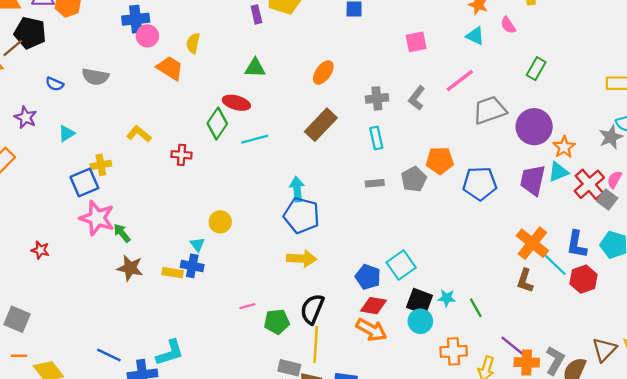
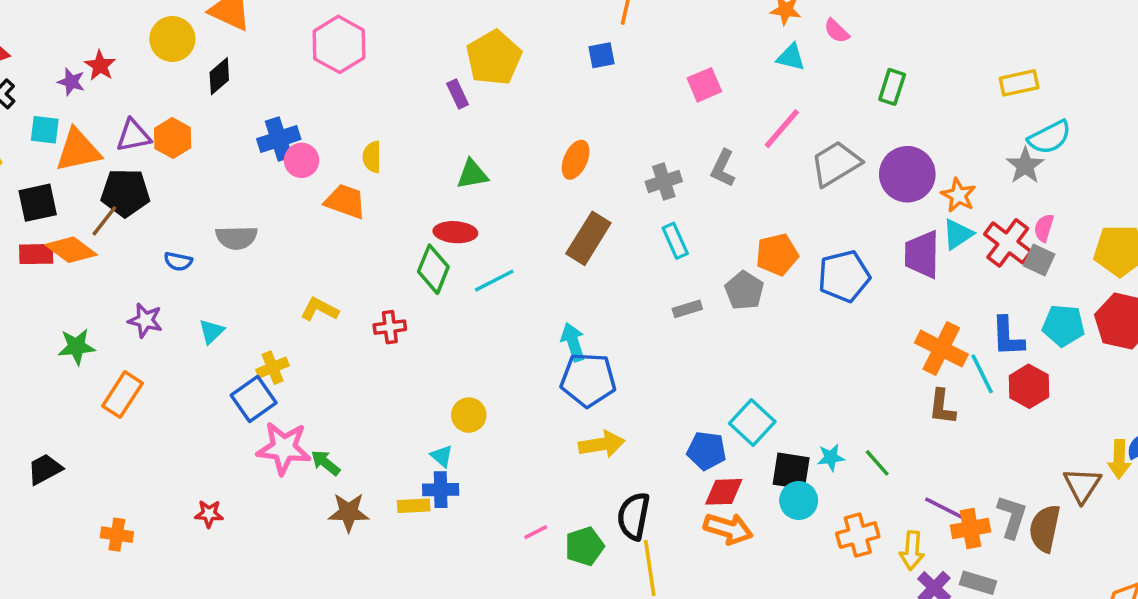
cyan line: (555, 265) -> (982, 374), turned 32

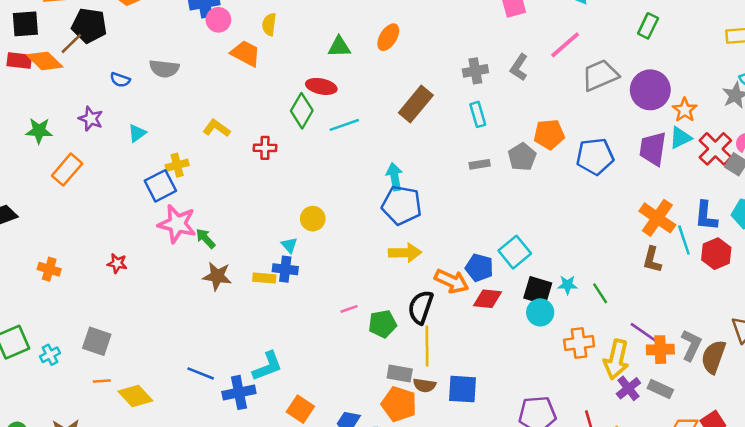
orange ellipse: (576, 160) -> (388, 37), moved
orange arrow: (728, 529) -> (452, 281), moved
yellow arrow: (912, 551) -> (616, 359), size x1.4

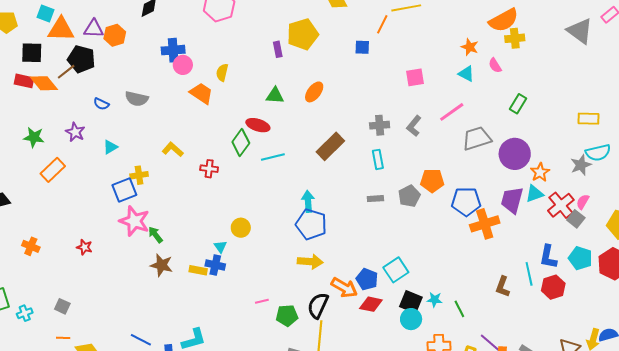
orange cross: (657, 218) -> (485, 224), moved, turned 32
gray square: (97, 341) -> (62, 306), size x0.7

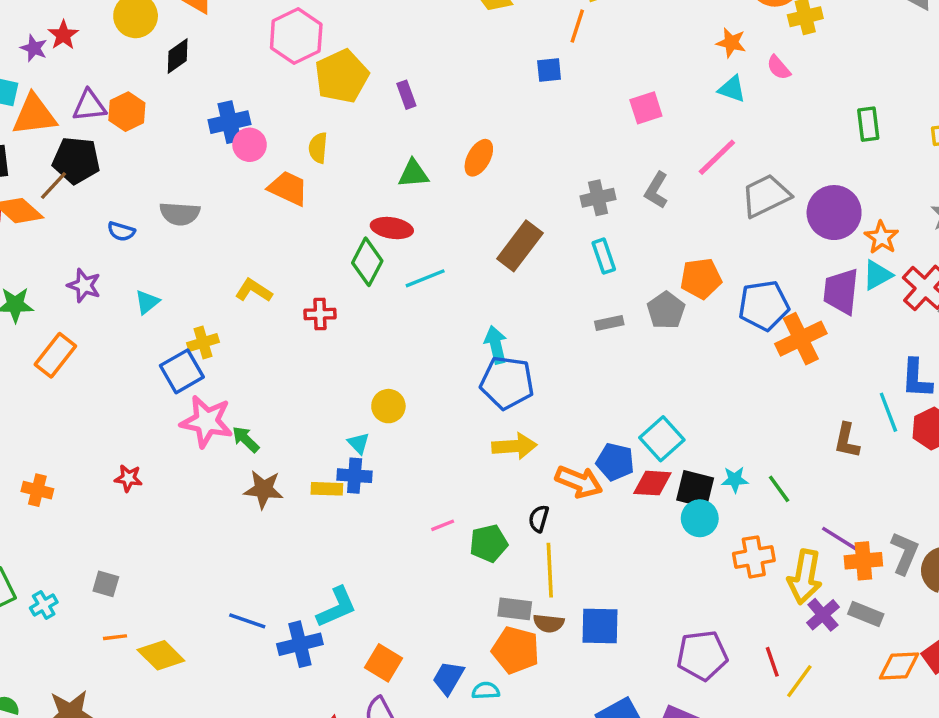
yellow pentagon: (303, 34) -> (342, 76), moved
green rectangle: (518, 104) -> (868, 124), moved, turned -30
red diamond: (371, 304) -> (652, 483), moved
black semicircle: (318, 306) -> (539, 519), size x0.6

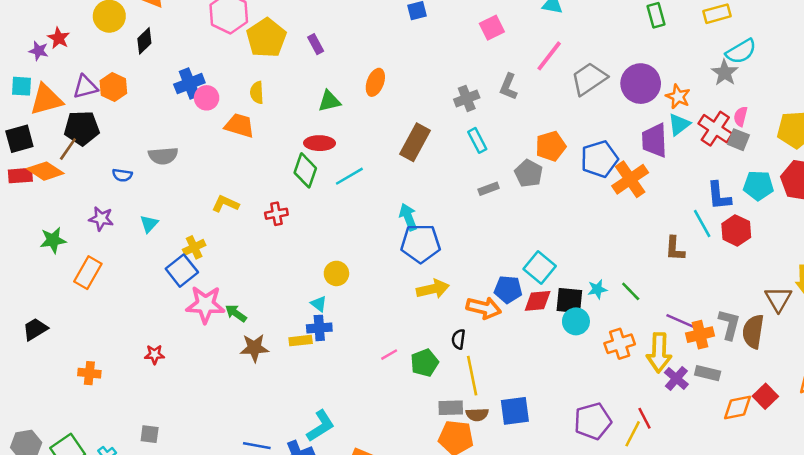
yellow line: (799, 681) -> (633, 434), moved

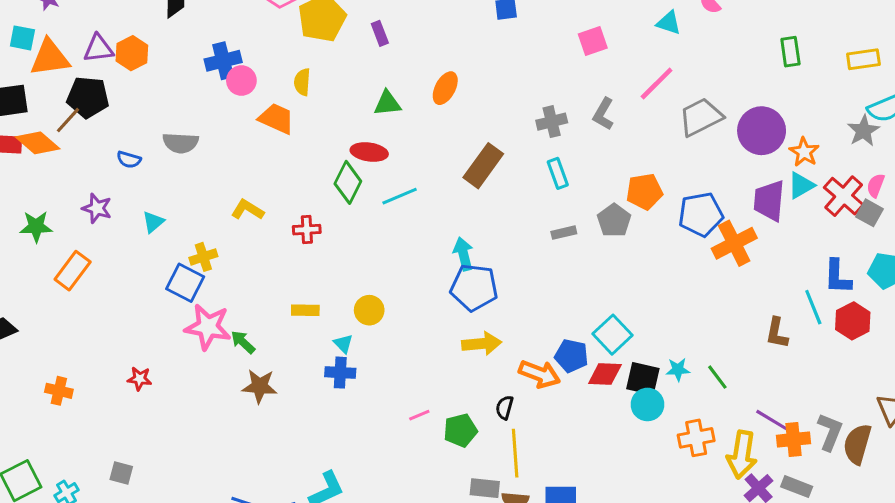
blue square: (182, 271) -> (185, 283), turned -32
yellow rectangle: (301, 341) -> (305, 310), moved

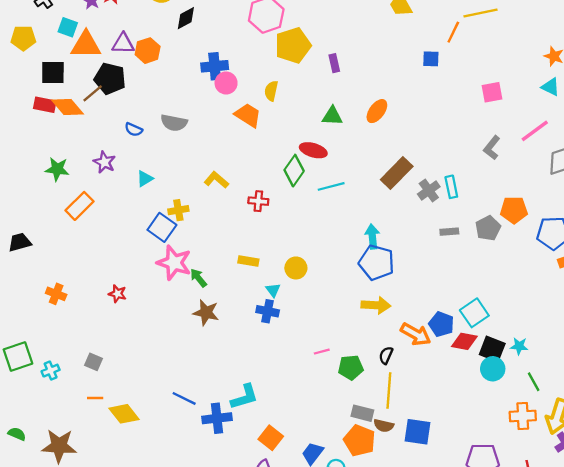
gray cross: (552, 122) -> (429, 190), moved, turned -30
green line: (717, 377) -> (534, 382), moved
orange cross: (696, 438) -> (523, 416), moved

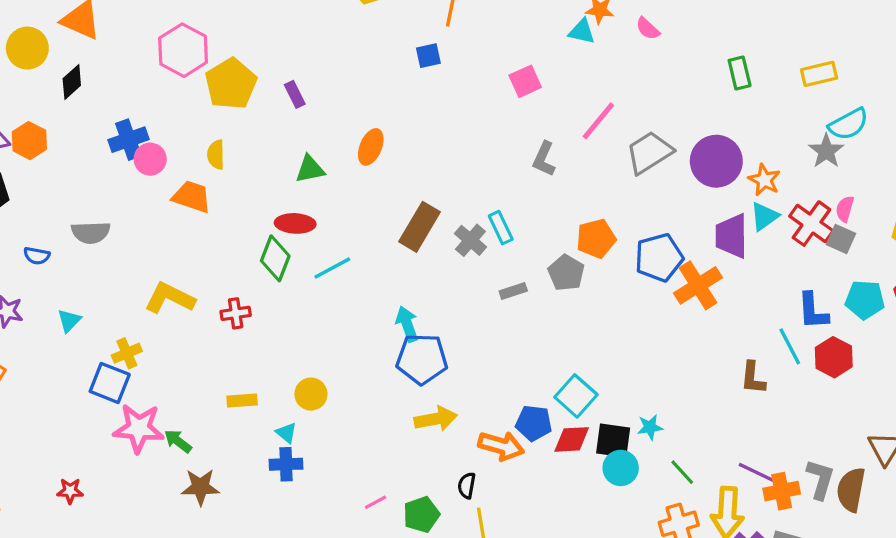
cyan triangle: (551, 87) -> (582, 31), moved
yellow L-shape: (216, 180) -> (170, 298), size x1.4

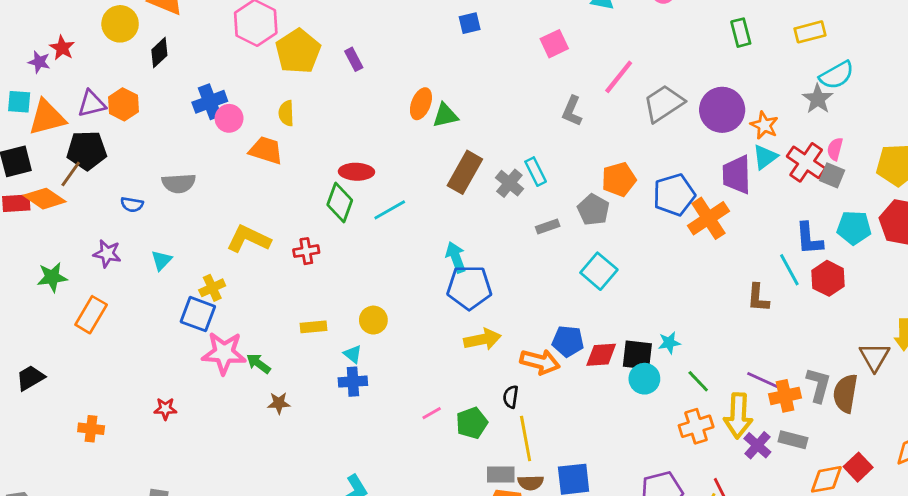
green triangle: (310, 169) -> (445, 115), moved
cyan square: (576, 396) -> (599, 271), moved
brown star: (200, 487) -> (279, 403), size x0.7

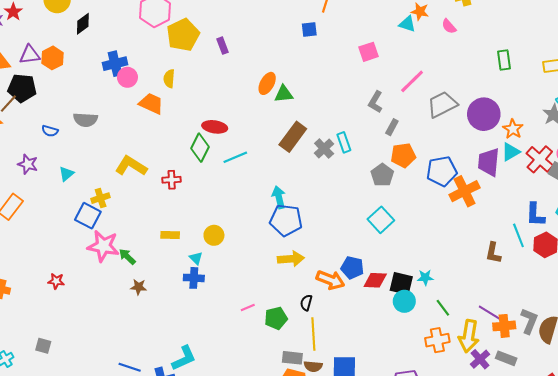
gray rectangle: (548, 226) -> (392, 127), moved, turned -49

